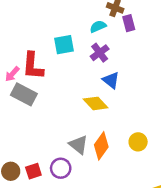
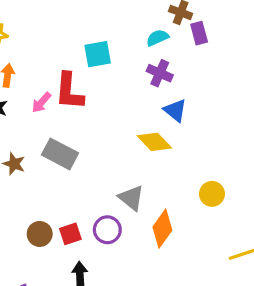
cyan square: (64, 45) -> (98, 54), moved
purple cross: (100, 53) -> (160, 73), turned -30
gray rectangle: (24, 94) -> (60, 154), moved
orange diamond: (101, 146) -> (162, 229), moved

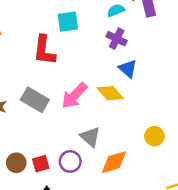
pink arrow: (41, 102) -> (74, 96), moved, size x1.6
orange diamond: (162, 229) -> (114, 162), turned 36

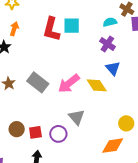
red L-shape: (44, 50) -> (51, 29), moved
orange diamond: (114, 162) -> (113, 146), moved

